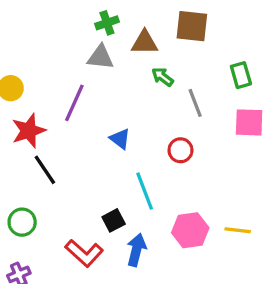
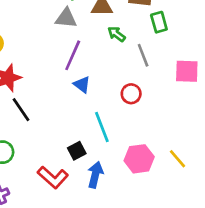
green rectangle: (241, 75) -> (159, 22), moved
purple line: (74, 103) -> (73, 55), moved
yellow line: (238, 230) -> (178, 159), turned 42

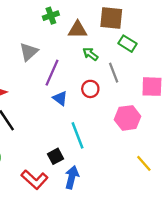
gray triangle: (66, 18) -> (29, 52), moved, turned -48
green rectangle: (159, 22) -> (128, 44), turned -42
red circle: (131, 94) -> (90, 89), moved
pink hexagon: (139, 159) -> (128, 118), moved

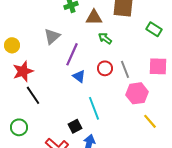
green rectangle: (128, 44) -> (154, 29), moved
gray line: (114, 73) -> (125, 69), moved
yellow line: (144, 163) -> (150, 121), moved

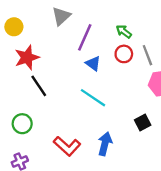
green arrow: (105, 38) -> (124, 32), moved
cyan line: (94, 108) -> (93, 98), moved, turned -35
black square: (75, 126) -> (143, 123), moved

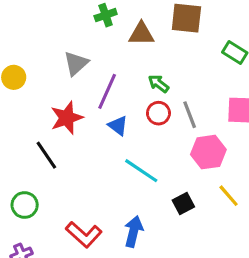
red star: (27, 58) -> (67, 118), moved
cyan line: (93, 98) -> (141, 171), moved

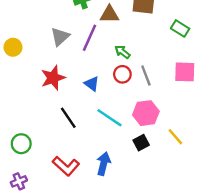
purple line: (107, 91) -> (89, 38), moved
pink hexagon: (208, 152) -> (146, 113), moved
black line: (46, 155) -> (68, 118), moved

